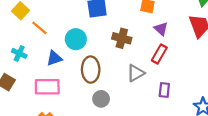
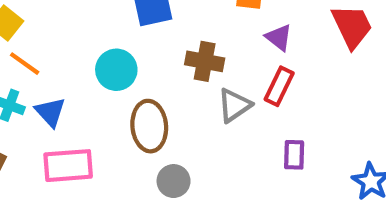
orange line: (39, 28) -> (25, 64), moved
blue triangle: (54, 58) -> (50, 112), moved, turned -49
gray triangle: (136, 73) -> (234, 105), moved

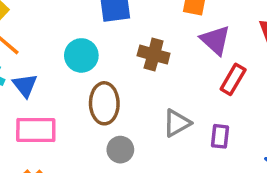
purple triangle: (279, 37) -> (215, 40), size x1.4
red rectangle: (279, 86) -> (233, 79), moved
gray triangle: (234, 105) -> (177, 123), moved

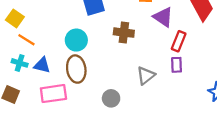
blue triangle: (25, 85) -> (42, 65), turned -30
brown ellipse: (104, 103) -> (76, 69), moved
purple rectangle: (220, 136) -> (177, 65), moved

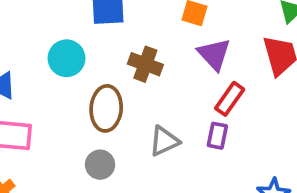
brown ellipse: (76, 69) -> (106, 108), moved

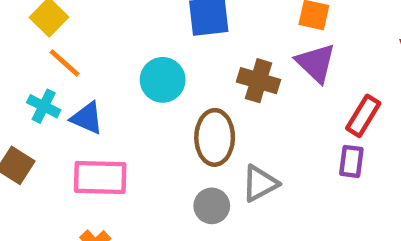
purple triangle: (214, 54) -> (316, 63), moved
gray triangle: (164, 141) -> (260, 183), moved

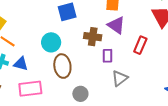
brown ellipse: (215, 137) -> (62, 66), moved
purple rectangle: (351, 161) -> (107, 56), moved
gray triangle: (260, 183) -> (120, 78), moved

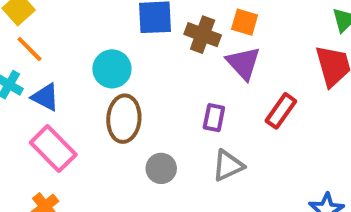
brown cross: (93, 37) -> (203, 35), moved
pink rectangle: (30, 89) -> (53, 149), turned 40
gray circle: (80, 94) -> (161, 168), moved

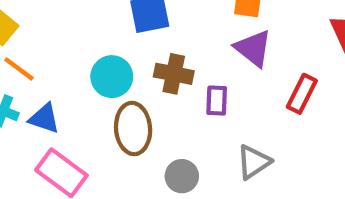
brown cross: (203, 35) -> (174, 74), moved
purple rectangle: (214, 118) -> (217, 101), moved

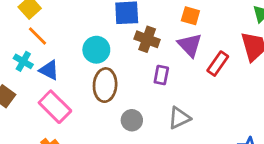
brown cross: (174, 74) -> (147, 39), moved
red rectangle: (302, 94) -> (218, 64), moved

